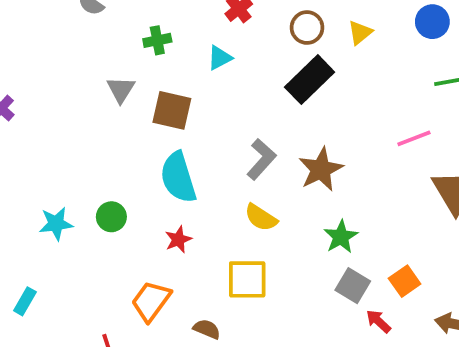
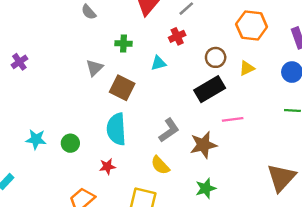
pink line: (414, 138) -> (233, 119), moved

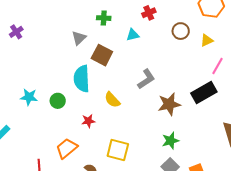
black rectangle: (210, 89) -> (204, 93), moved
pink line: (233, 119) -> (217, 66), moved, turned -54
cyan semicircle: (116, 129) -> (82, 79), moved
gray L-shape: (169, 130) -> (146, 79), moved
yellow semicircle: (160, 165) -> (112, 100), moved

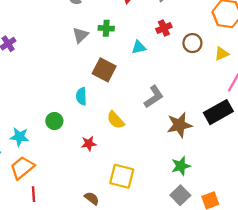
red cross: (149, 13) -> (164, 28), moved
gray triangle: (79, 38) -> (80, 35), moved
cyan semicircle: (82, 79) -> (81, 96), size x0.6
cyan star: (29, 97) -> (20, 137), moved
orange trapezoid: (67, 148) -> (22, 168), moved

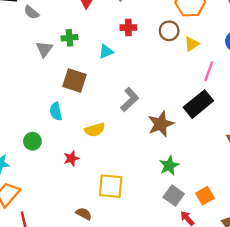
red cross: (164, 28) -> (128, 28), turned 32
brown circle: (192, 43) -> (169, 31), moved
yellow semicircle: (116, 120) -> (95, 130), turned -54

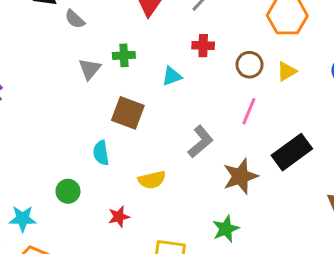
brown circle: (169, 31) -> (249, 65), moved
pink line: (209, 71) -> (249, 111), moved
green star: (169, 165) -> (226, 229), moved

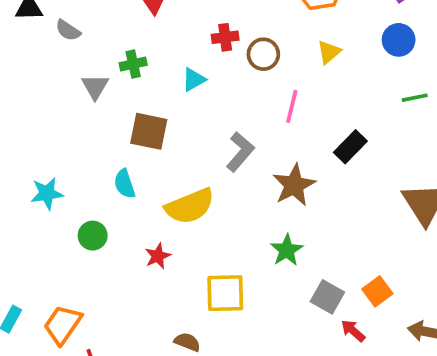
brown circle: (249, 65) -> (263, 54), moved
black rectangle: (292, 152) -> (350, 147), size x0.7
yellow semicircle: (152, 180) -> (190, 206), size x1.5
cyan star: (23, 219) -> (47, 193), moved

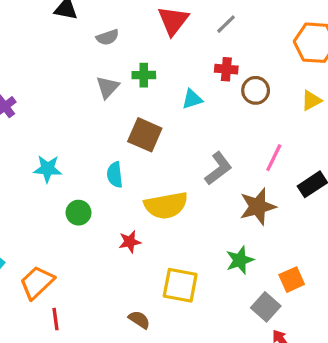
gray semicircle: (68, 30) -> (108, 37), moved, turned -65
pink line: (292, 106) -> (274, 158), moved
orange square: (377, 291) -> (292, 280), moved

